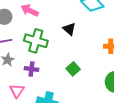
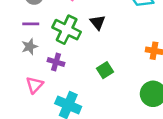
black triangle: (69, 29) -> (98, 22), moved

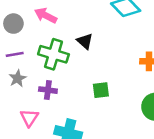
green square: (105, 70) -> (101, 90), turned 35

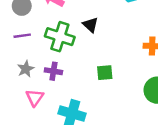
gray star: (18, 78) -> (26, 69), moved

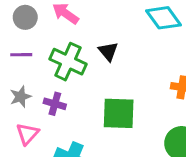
green square: (105, 73) -> (119, 113), size x1.6

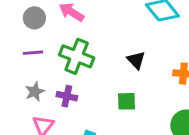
black triangle: (108, 51) -> (136, 60), moved
green square: (119, 113) -> (127, 101), size x0.6

